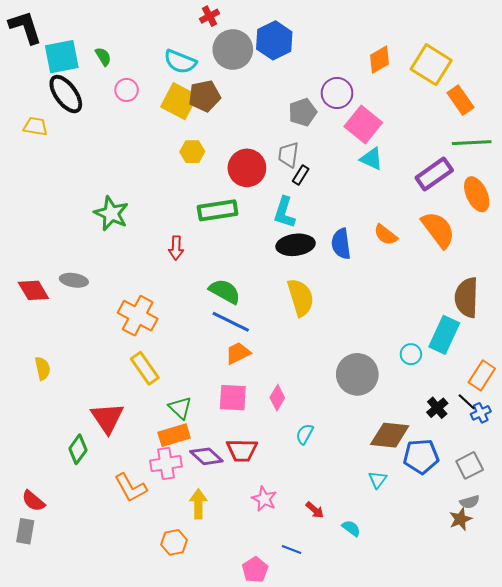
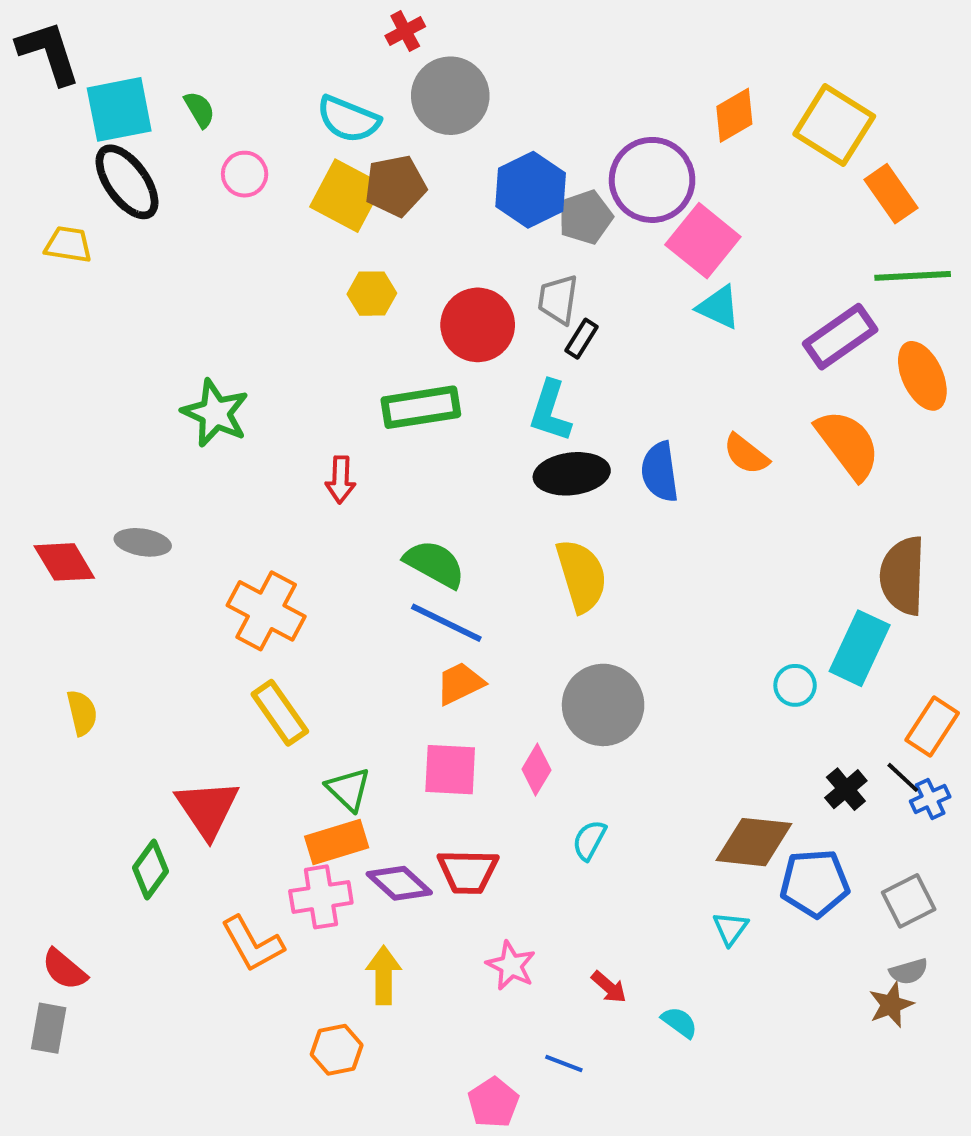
blue hexagon: (274, 40) -> (531, 190), moved
purple circle: (337, 93) -> (652, 180), size x1.4
gray circle: (357, 374) -> (603, 705), moved

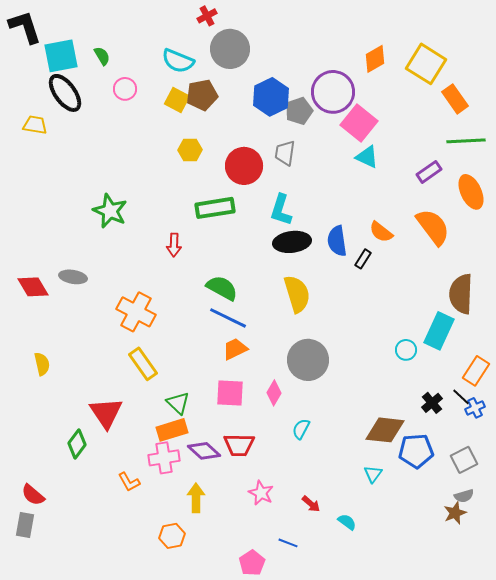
yellow square: (346, 196) -> (177, 100), size x0.7
purple rectangle: (840, 337) -> (429, 172), size x0.7
black rectangle: (581, 339) -> (363, 259), moved
orange L-shape: (252, 944) -> (129, 482), size x0.7

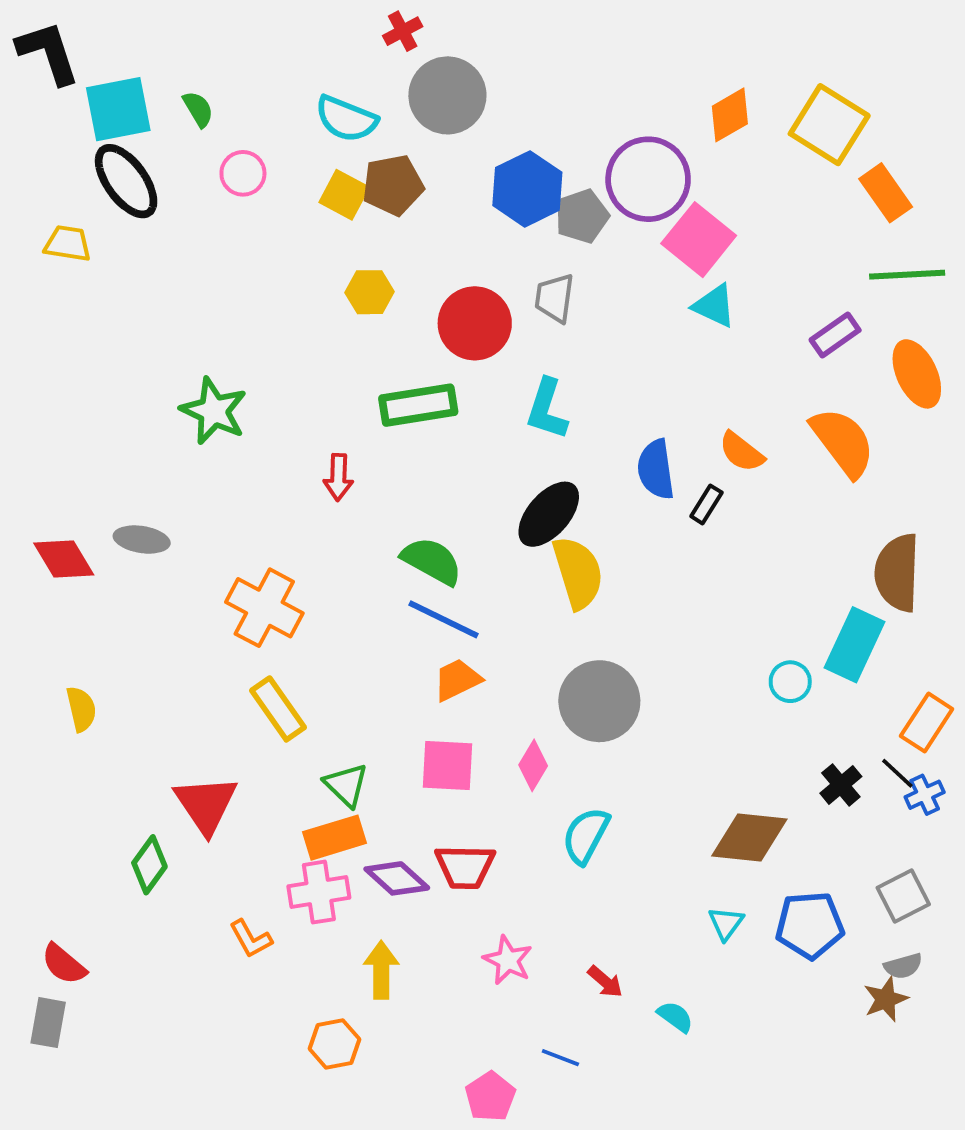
black ellipse: (292, 242) -> (549, 514), moved, turned -42
cyan semicircle: (301, 429) -> (586, 836), size x1.4
blue pentagon: (416, 451) -> (810, 925), moved

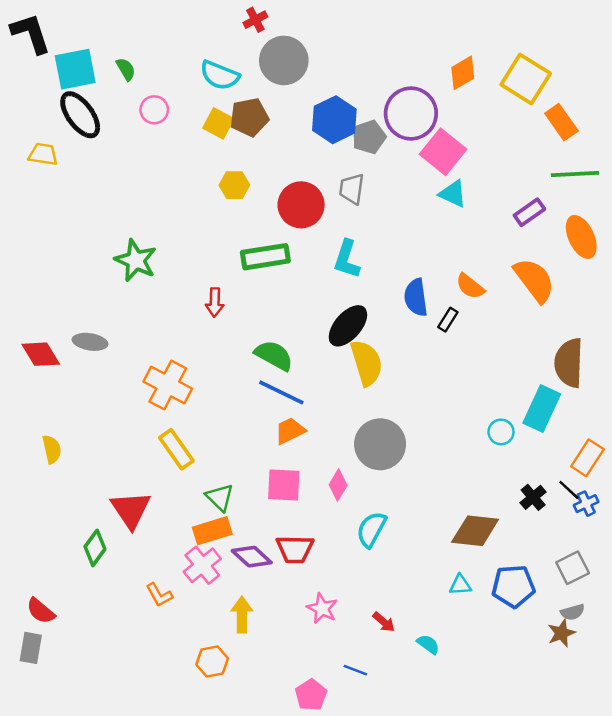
pink cross: (319, 892) -> (202, 565), turned -30
cyan triangle: (726, 923) -> (460, 585), turned 50

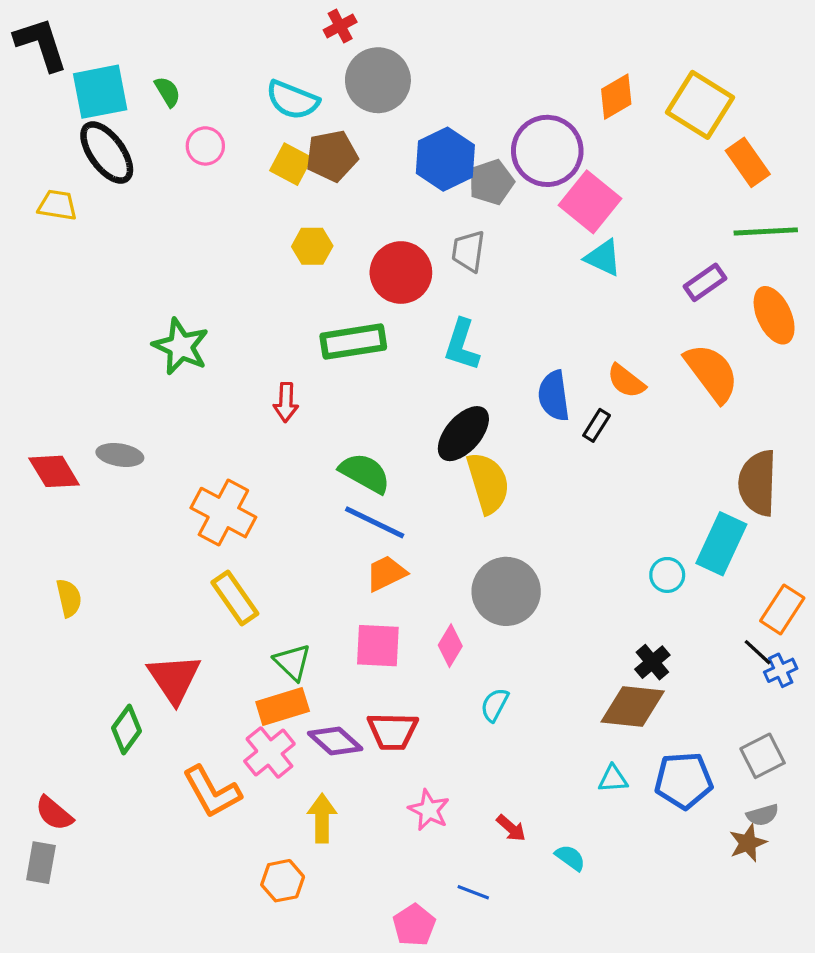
black cross: (533, 497) -> (652, 662), moved
cyan semicircle: (371, 529) -> (495, 705), size x0.7
orange L-shape: (159, 595) -> (212, 792), size x1.6

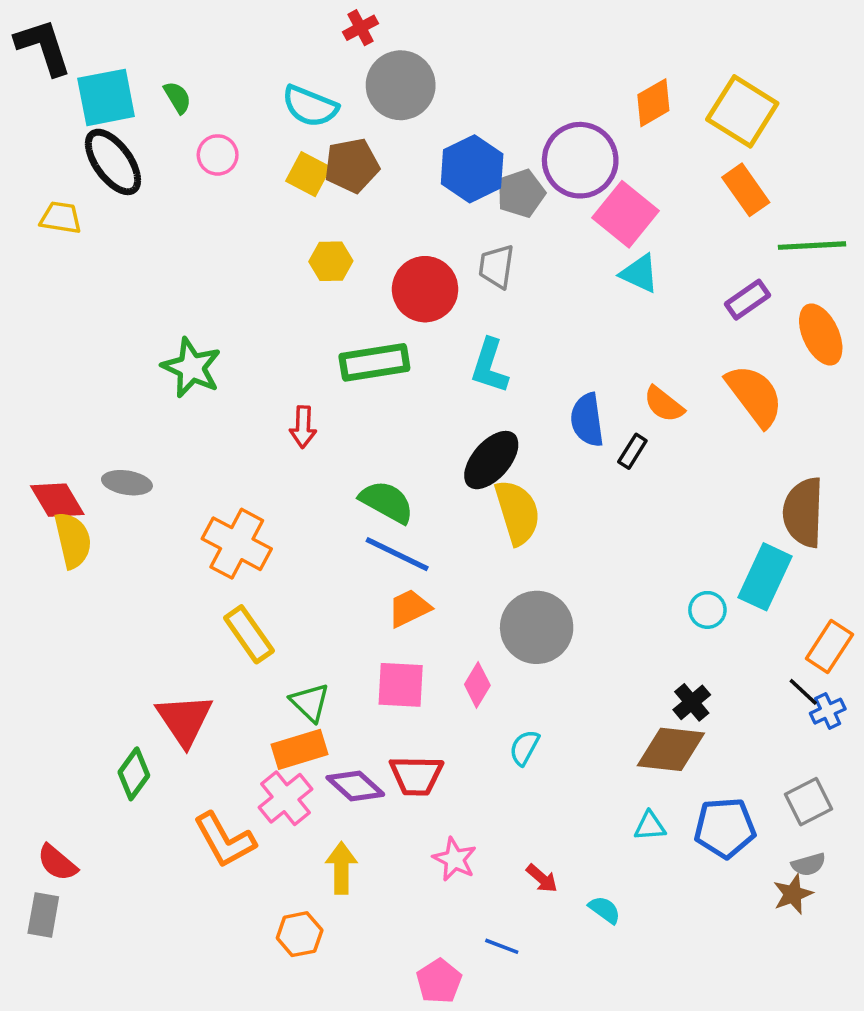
orange rectangle: (748, 162) -> (746, 190), moved
yellow semicircle: (69, 598) -> (73, 540), moved, size x1.4

